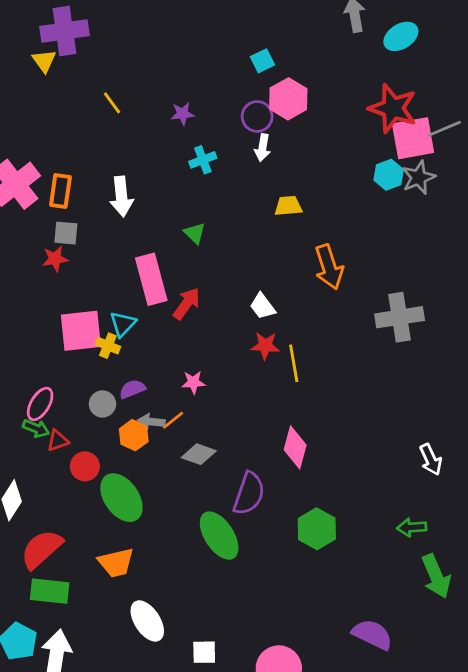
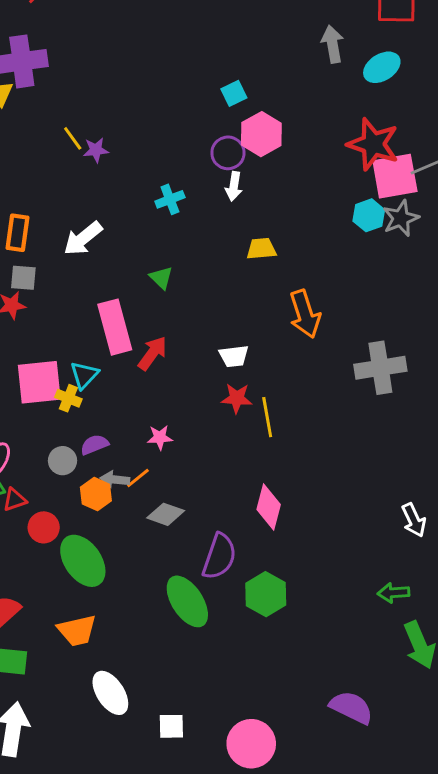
purple star: (183, 114) -> (96, 150), moved
white arrow: (121, 196) -> (83, 239), turned 57
white trapezoid: (263, 306) -> (234, 356), turned -60
green hexagon: (317, 529) -> (266, 594), moved

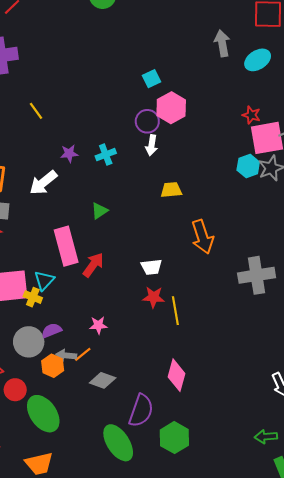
red star: (373, 144) -> (251, 115), size x0.5
purple star: (96, 150) -> (69, 154), moved
green triangle: (161, 278) -> (99, 211), turned 42
gray circle: (63, 461) -> (29, 342), size x1.5

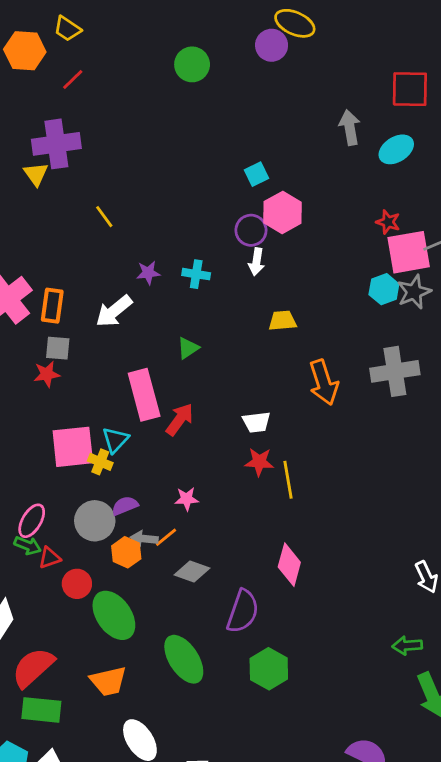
cyan cross: (106, 155) -> (196, 274), turned 30
gray cross: (257, 275) -> (395, 371), moved
green hexagon: (174, 438) -> (269, 669), moved
green ellipse: (118, 443) -> (184, 659), moved

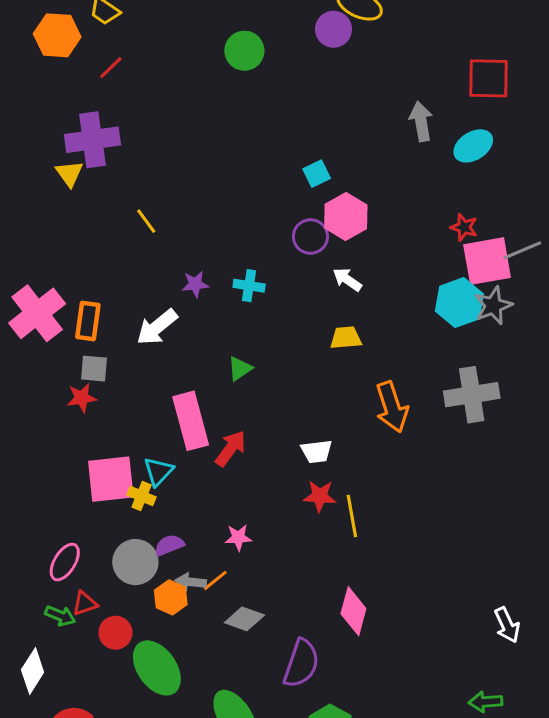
white arrow: (256, 262) -> (347, 280), moved, turned 116
cyan hexagon: (384, 289) -> (459, 303), size x1.4
green arrow: (28, 545) -> (60, 616), moved

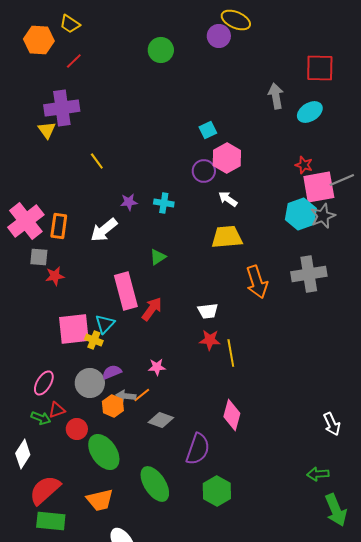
yellow trapezoid: (346, 338) -> (227, 237), size x1.5
gray square: (94, 369) -> (39, 257), moved

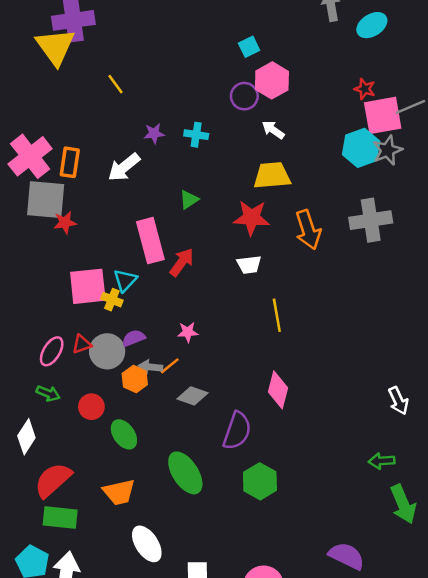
yellow triangle: (47, 130) -> (55, 47), size x1.8
gray square: (39, 257) -> (46, 200), size x1.8
red star: (210, 340) -> (252, 218), moved, size x1.4
red triangle: (57, 410) -> (82, 344), moved
green ellipse: (104, 452) -> (124, 434), size x0.7

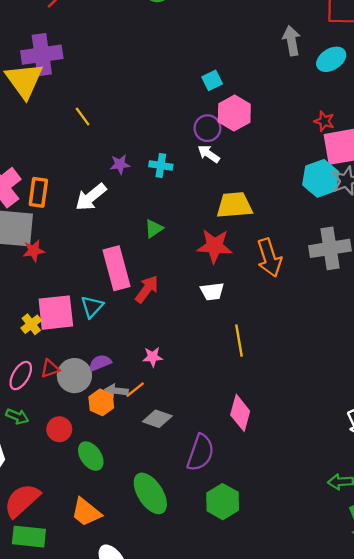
white arrow: (273, 130) -> (209, 154), moved
yellow cross: (112, 300) -> (31, 324), moved, turned 30
orange trapezoid: (119, 492) -> (86, 512), turned 52

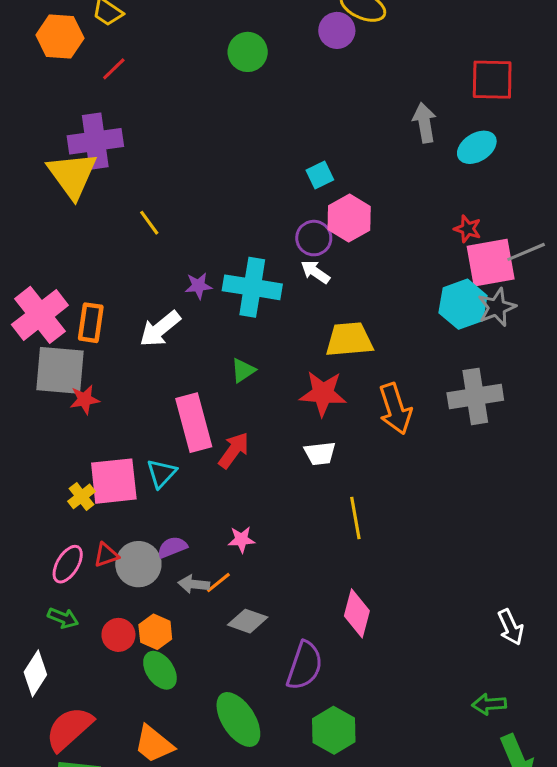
cyan cross: (161, 165) -> (252, 287), size x1.8
orange hexagon: (101, 402) -> (155, 632), moved

